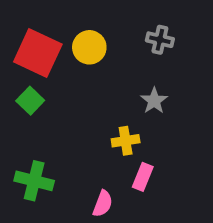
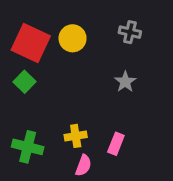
yellow cross: (126, 141) -> (76, 136), moved

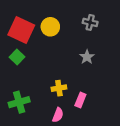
yellow cross: (76, 136) -> (59, 88), moved
green cross: (28, 147) -> (19, 102), turned -30

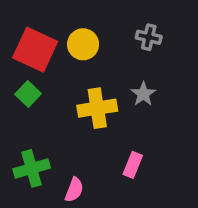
yellow cross: (59, 88) -> (97, 108), moved, size x1.5
pink semicircle: (58, 115) -> (74, 190), moved

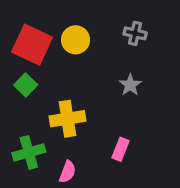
yellow cross: (97, 108) -> (67, 119), moved

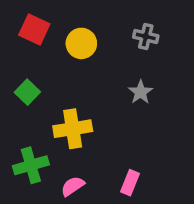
red square: (32, 45) -> (34, 29), moved, size x0.7
pink rectangle: (121, 149) -> (130, 183), moved
pink semicircle: (67, 172) -> (73, 186), turned -145

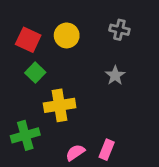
red square: (34, 29) -> (28, 40), moved
green square: (27, 92) -> (35, 73), moved
pink semicircle: (73, 186) -> (75, 152), moved

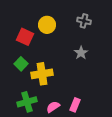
red square: (28, 40) -> (25, 37), moved
green square: (35, 73) -> (21, 64), moved
green cross: (25, 135) -> (27, 102), moved

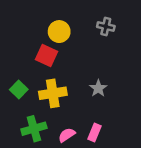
red square: (25, 37) -> (47, 56), moved
gray star: (81, 53) -> (98, 88), moved
green square: (21, 64) -> (19, 90), moved

